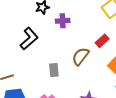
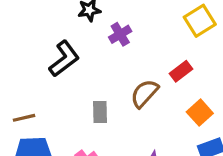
purple cross: (63, 21) -> (120, 34), turned -32

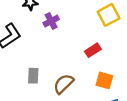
brown semicircle: (144, 94) -> (64, 84), moved
orange square: (200, 113) -> (104, 80), turned -36

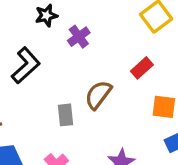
brown semicircle: (64, 84) -> (98, 95), moved

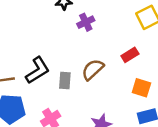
black L-shape: (26, 65) -> (37, 70), moved

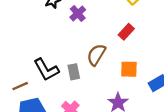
black L-shape: (37, 70) -> (46, 70), turned 108
orange square: (141, 88) -> (129, 69), moved

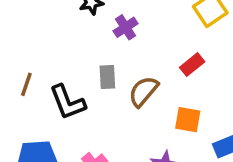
gray rectangle: (74, 72) -> (107, 77), moved
brown line: (20, 86) -> (26, 84), moved, turned -56

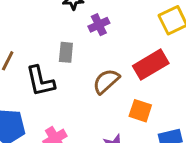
red rectangle: (192, 65) -> (151, 65), size x1.6
gray rectangle: (107, 77) -> (66, 52), moved

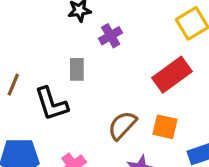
brown semicircle: (106, 81) -> (122, 125), moved

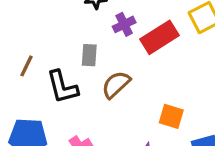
red rectangle: (172, 75) -> (159, 37), moved
brown semicircle: (122, 125) -> (116, 85), moved

